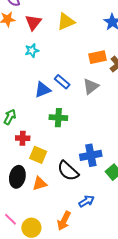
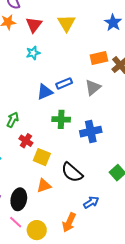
yellow triangle: (66, 22) -> (66, 23), turned -36
blue rectangle: (62, 82) -> (64, 83), turned -63
red cross: (23, 138) -> (26, 141), turned 32
blue cross: (91, 155) -> (91, 132), moved
black ellipse: (17, 177) -> (19, 199), moved

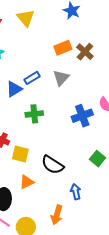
blue cross: (91, 132) -> (82, 116), moved
blue arrow: (91, 202) -> (76, 192), turned -63

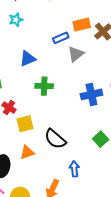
blue rectangle: (32, 78) -> (61, 38), moved
yellow square: (20, 154) -> (25, 124), turned -36

